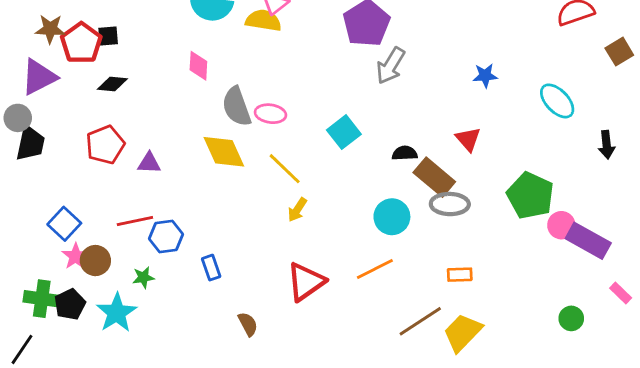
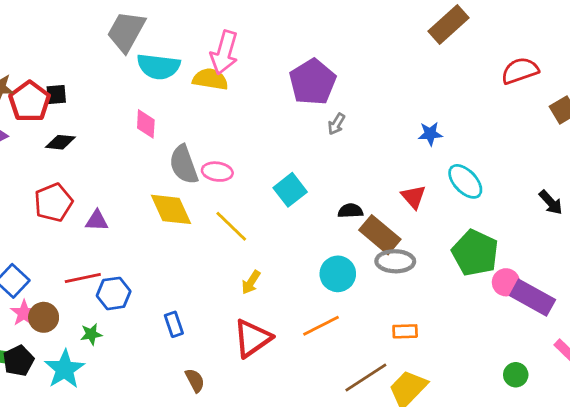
gray arrow: (391, 66) -> (336, 124), size x0.6
cyan ellipse: (557, 101) -> (465, 181), moved
black arrow: (607, 145) -> (551, 202), turned -36
yellow arrow: (297, 210) -> (251, 282), moved
blue rectangle: (211, 268) -> (174, 324), moved

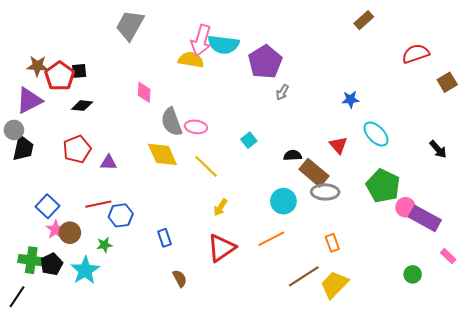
brown rectangle: (448, 24) -> (364, 20), size x0.7
cyan semicircle: (158, 67) -> (223, 45), moved
cyan square: (290, 190) -> (249, 140), size x0.7
orange rectangle: (405, 331) -> (332, 243), turned 72

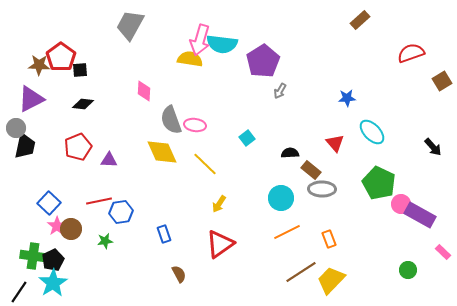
red pentagon: (60, 76) -> (61, 57), moved
brown rectangle: (314, 173) -> (311, 170), size x0.7
orange line: (271, 239) -> (287, 232), moved
cyan star: (85, 270) -> (53, 283), moved

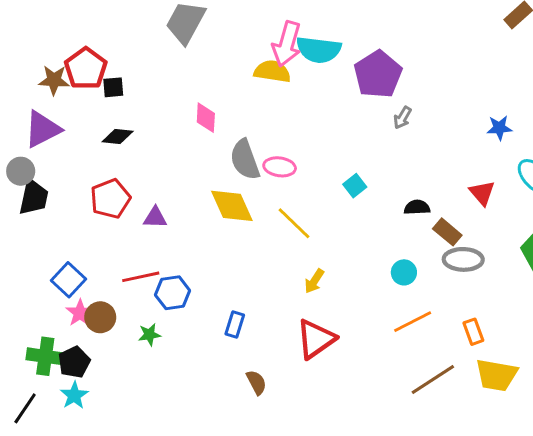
cyan circle: (281, 198) -> (404, 272), size x0.7
blue rectangle: (164, 234) -> (235, 324), turned 36
yellow trapezoid: (331, 280) -> (497, 375), moved, turned -124
cyan star: (53, 283) -> (74, 395), size x0.7

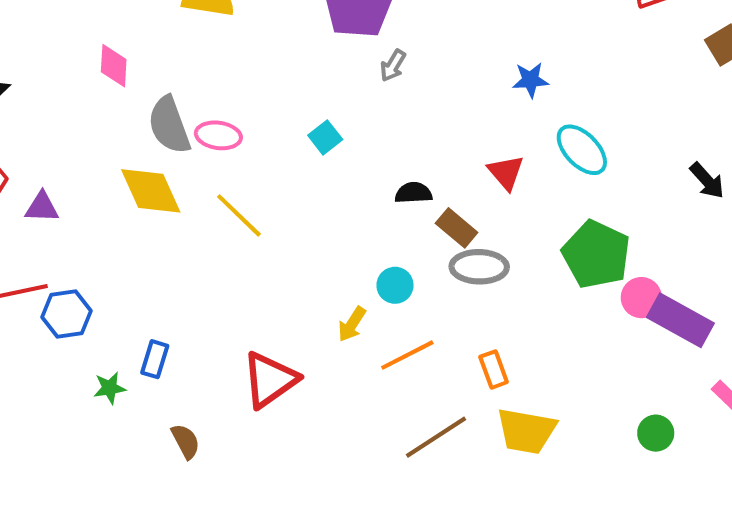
cyan square: (355, 186) -> (325, 137), moved
yellow arrow: (314, 281) -> (352, 324), moved
green star: (149, 335) -> (110, 388), moved

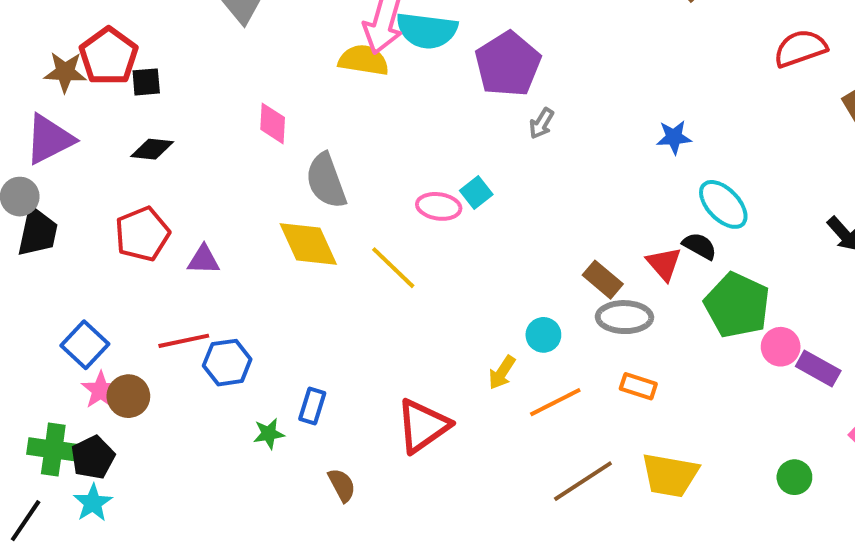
pink ellipse: (218, 135) -> (439, 206), moved
red triangle: (506, 172) -> (664, 264), moved
black semicircle: (413, 193) -> (700, 246), moved, turned 32
purple rectangle: (680, 320) -> (818, 368), size x0.7
orange rectangle: (494, 369) -> (638, 386), moved, turned -52

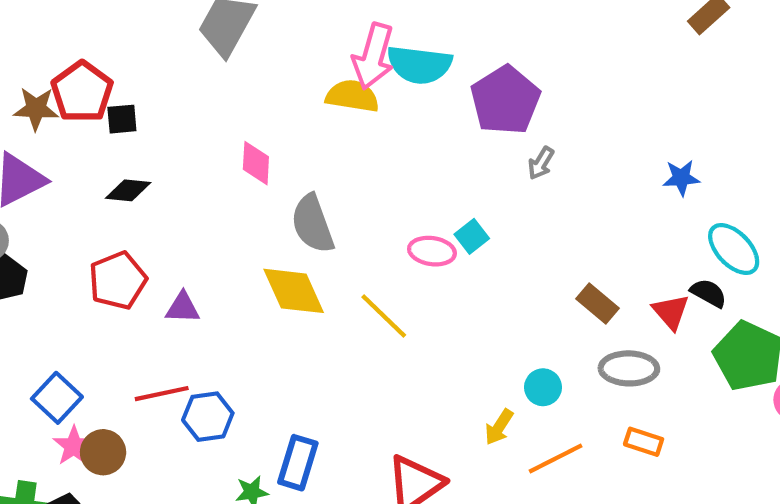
brown rectangle: (603, 280) -> (597, 303), moved
blue rectangle: (312, 406) -> (298, 463), size x1.4

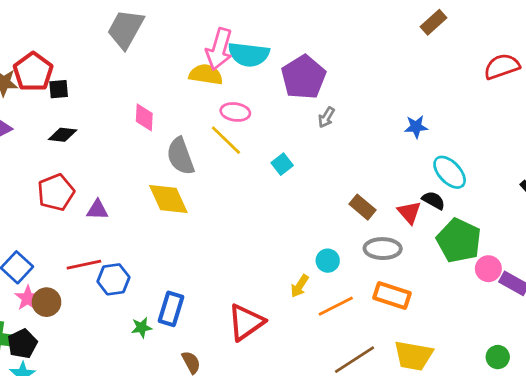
pink ellipse: (432, 251) -> (235, 112), moved
yellow line: (384, 316) -> (226, 140), moved
orange rectangle: (644, 442) -> (392, 295), size x1.5

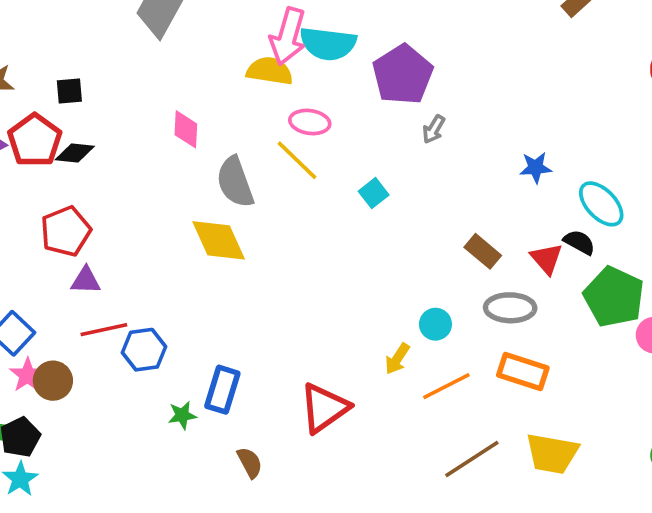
red pentagon: (33, 72) -> (35, 140), moved
blue star: (416, 127) -> (536, 168), moved
purple triangle: (97, 210) -> (86, 280), moved

